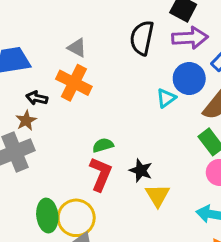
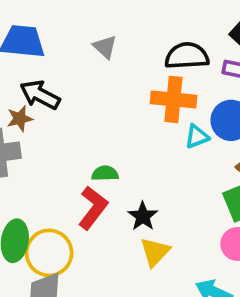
black semicircle: (142, 38) -> (187, 56), turned 60
orange cross: (74, 83) -> (173, 99), moved, turned -36
black arrow: (37, 98) -> (40, 95), size x1.5

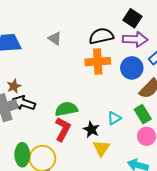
black arrow: (40, 95) -> (24, 103), moved
cyan triangle: (197, 137) -> (114, 118), moved
green semicircle: (105, 173) -> (66, 109), size x1.5

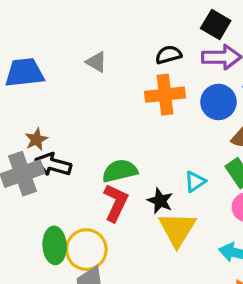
black semicircle: (101, 36) -> (168, 55), size x0.7
yellow triangle: (101, 148) -> (177, 229), size x1.4

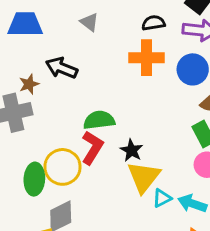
black arrow: (53, 165) -> (62, 68), moved
cyan triangle: (195, 181) -> (162, 198), moved
yellow circle: (86, 250) -> (62, 167), moved

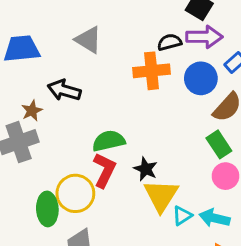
gray triangle: (89, 22) -> (88, 40), size x1.4
black semicircle: (153, 23) -> (169, 42), moved

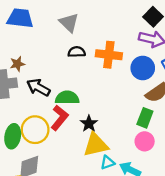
black semicircle: (169, 42) -> (77, 52), moved
black arrow: (64, 90) -> (38, 87), moved
green rectangle: (219, 144) -> (145, 118), turned 42
yellow triangle: (161, 196) -> (96, 145), turned 32

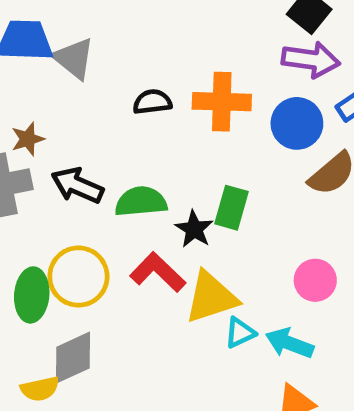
gray triangle: (69, 23) -> (74, 58), moved
red L-shape: (59, 118) -> (158, 272), moved, turned -80
green rectangle: (145, 118) -> (231, 208), moved
black star: (89, 124) -> (194, 229), moved

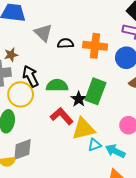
gray triangle: (74, 58) -> (43, 33), moved
black arrow: (77, 185) -> (31, 76), turned 35
green rectangle: (231, 208) -> (95, 91), size x1.4
yellow circle: (78, 277) -> (21, 94), moved

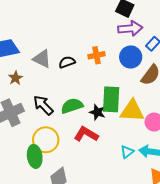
orange cross: (95, 46) -> (96, 55), size x0.7
brown star: (11, 55) -> (15, 78), moved
yellow circle: (21, 94) -> (46, 140), moved
yellow triangle: (84, 129) -> (132, 111), moved, turned 35

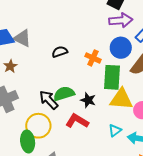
orange cross: (96, 55) -> (93, 58), moved, turned 35
gray triangle: (42, 59) -> (22, 38), moved
green rectangle: (111, 99) -> (112, 77), moved
black arrow: (43, 105) -> (49, 100), moved
cyan triangle: (127, 152) -> (115, 130), moved

